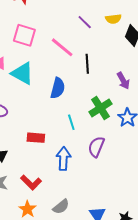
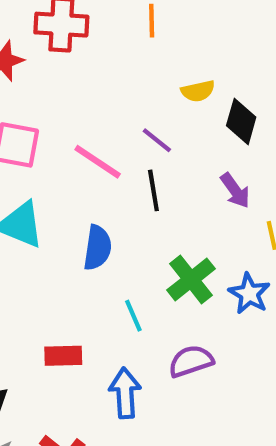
purple line: (85, 22) -> (157, 140), moved
purple arrow: (123, 81) -> (235, 190), moved
purple semicircle: (96, 147) -> (191, 361), turned 55

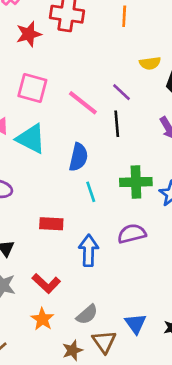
green cross: (191, 279) -> (136, 182), turned 32
cyan line: (133, 316) -> (91, 192), moved

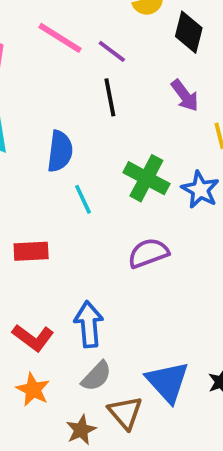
pink line: (83, 103) -> (60, 38), moved
green cross: (136, 182) -> (146, 178), turned 36
blue arrow: (89, 250) -> (89, 324), moved
blue triangle: (136, 324) -> (168, 382), size x1.4

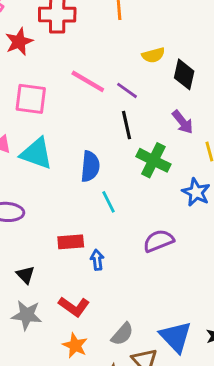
green cross: (146, 178) -> (153, 160), moved
blue arrow: (89, 324) -> (97, 260), moved, size x0.6

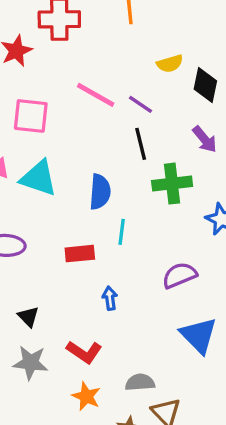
green cross: (153, 160) -> (172, 184), turned -32
cyan line: (108, 202) -> (122, 232), turned 35
red rectangle: (71, 242) -> (80, 254), moved
gray semicircle: (122, 334) -> (140, 382), turned -135
blue triangle: (176, 337) -> (199, 335), moved

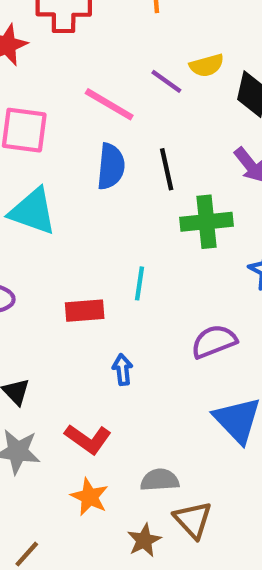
purple line: (140, 104) -> (166, 81), moved
blue semicircle: (100, 192) -> (111, 166), moved

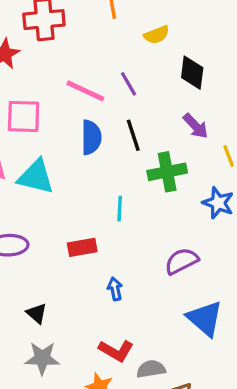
yellow semicircle: (207, 65) -> (157, 35), moved
purple line: (166, 81) -> (128, 84), moved, turned 30
cyan line: (140, 283) -> (120, 209), moved
red L-shape: (88, 439) -> (116, 351), moved

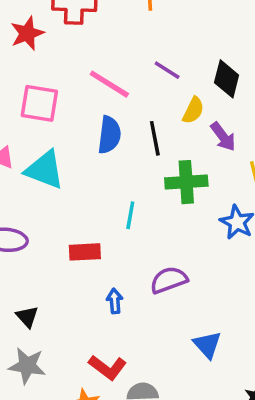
yellow semicircle: (157, 35) -> (193, 110), moved, turned -50
purple line: (128, 84) -> (167, 70), moved, turned -35
purple semicircle: (181, 261) -> (169, 280), moved
blue triangle: (205, 318) -> (207, 345), size x0.7

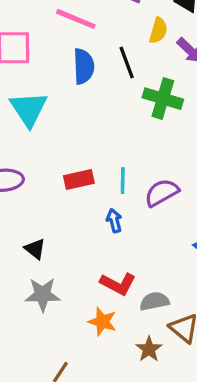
cyan triangle: (45, 170) -> (29, 109), turned 45
green cross: (186, 182) -> (163, 99), turned 30
cyan line: (130, 215) -> (123, 181), moved

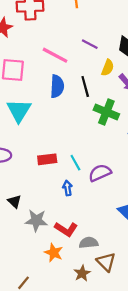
cyan line: (123, 181) -> (75, 163), turned -35
gray star: (43, 295) -> (36, 220), moved

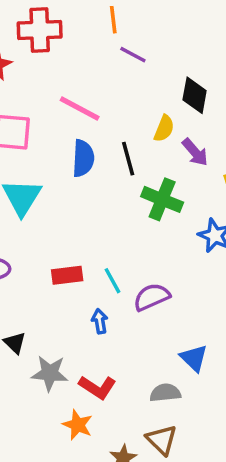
purple line: (90, 44) -> (133, 55), moved
gray semicircle: (89, 243) -> (165, 393), moved

